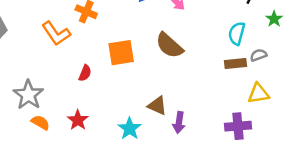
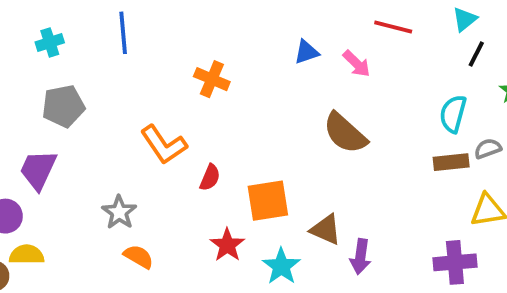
orange L-shape: (56, 33) -> (164, 145), moved
orange square: (121, 53) -> (268, 201), moved
gray star: (28, 95) -> (119, 212), size x0.7
red star: (78, 120) -> (227, 245), moved

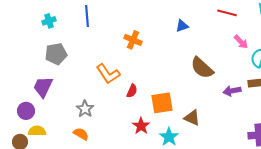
pink arrow: (357, 64) -> (241, 42), moved
orange semicircle: (139, 257) -> (81, 134), moved
purple arrow: (360, 257) -> (232, 91), moved, turned 72

